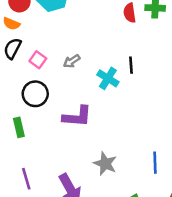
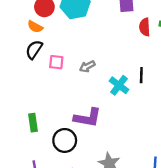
pink square: (38, 60) -> (56, 62), turned -35
black circle: (35, 94) -> (65, 140), moved

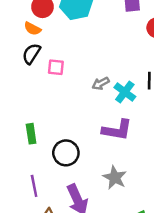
gray arrow: (87, 66) -> (101, 83), moved
purple L-shape: (87, 118) -> (117, 130), moved

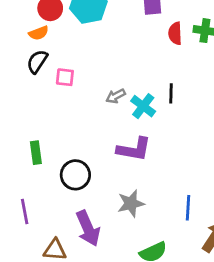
orange semicircle: (32, 29) -> (39, 33), turned -49
gray star: (115, 178) -> (131, 203), turned 30
purple line: (34, 186) -> (25, 211), moved

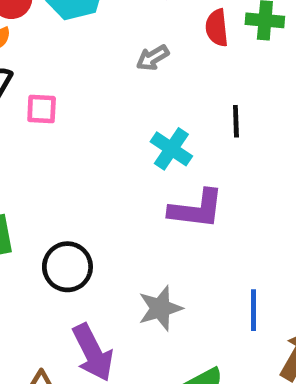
black line: (171, 93) -> (236, 121), moved
gray arrow: (116, 96) -> (153, 58), moved
purple L-shape: (134, 149) -> (196, 209), moved

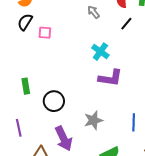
gray arrow: (153, 58) -> (93, 12), turned 80
black line: (236, 121) -> (126, 24), moved, turned 40

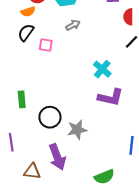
gray arrow: (93, 12) -> (73, 25), moved, turned 96
gray star: (93, 120) -> (77, 130), moved

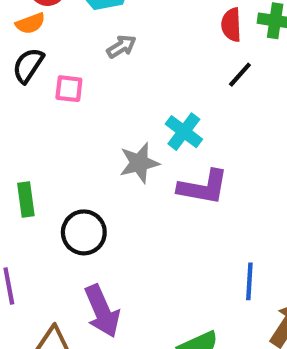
gray star: (77, 130) -> (139, 163), moved

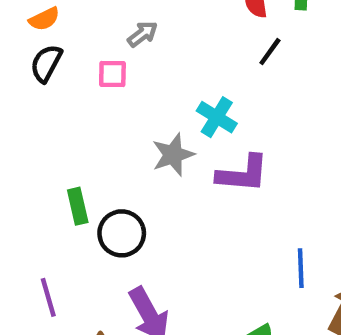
pink square: (69, 89) -> (112, 74), moved
green rectangle: (26, 199) -> (78, 206), moved

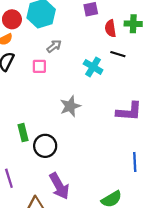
black line: (270, 52) -> (118, 54), turned 72
cyan cross: (217, 117) -> (93, 67), moved
purple L-shape: (243, 174) -> (129, 111), moved

